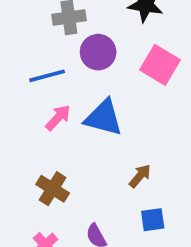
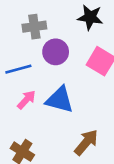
brown arrow: (140, 176) -> (86, 142), size x1.5

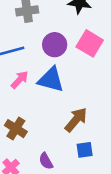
purple circle: (56, 52) -> (55, 45), moved

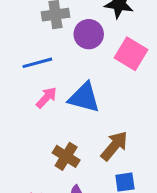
purple circle: (55, 45) -> (89, 34), moved
brown cross: (16, 129) -> (66, 156), moved

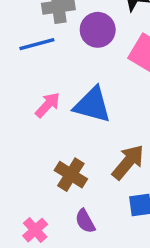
blue line: (37, 63) -> (37, 44), moved

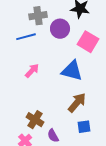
blue triangle: (92, 105) -> (72, 71), moved
brown cross: (71, 175) -> (35, 120), moved

